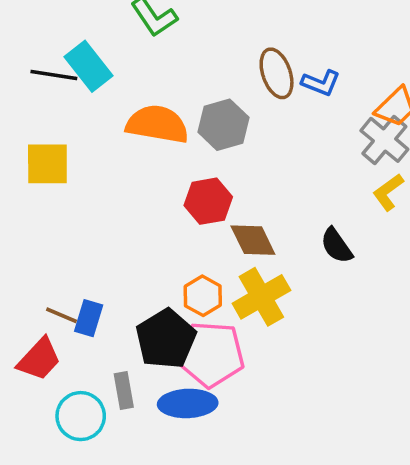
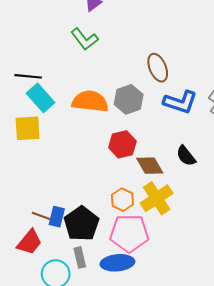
cyan rectangle: (88, 66) -> (41, 98), moved
blue L-shape: (321, 83) -> (180, 102), moved, size x1.5
black semicircle: (337, 246) -> (186, 156), moved
black pentagon: (166, 339) -> (81, 224), moved

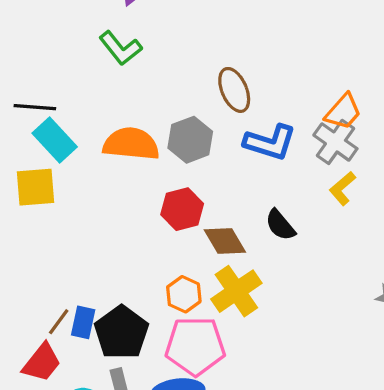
brown line: (41, 216) -> (59, 322), turned -72

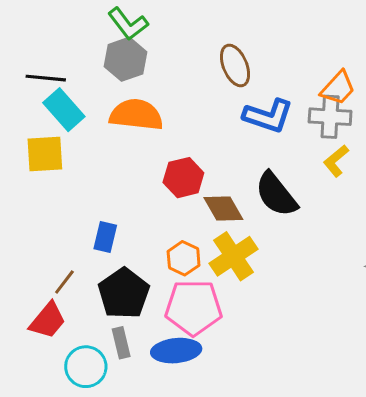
gray hexagon: (190, 140) -> (126, 59), moved
gray cross: (335, 142) -> (330, 117), turned -33
black semicircle: (280, 225) -> (276, 194), size x1.5
blue rectangle: (83, 322) -> (105, 237), moved

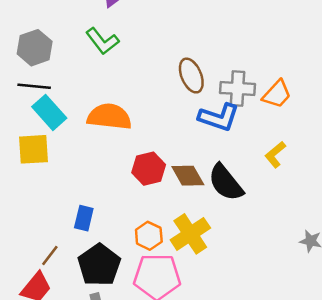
gray hexagon: (126, 59) -> (35, 48), moved
gray cross: (330, 117) -> (238, 88), moved
brown diamond: (223, 209) -> (188, 176), moved

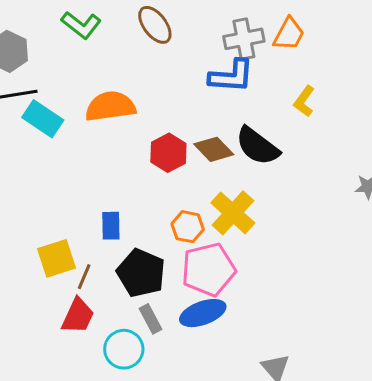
brown ellipse: (191, 76) -> (155, 25), moved
yellow square: (34, 149) -> (56, 258), moved

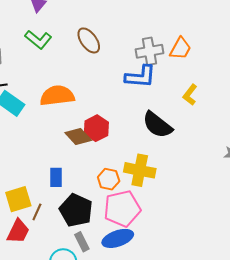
brown diamond: (214, 149) -> (78, 136), moved
yellow cross: (233, 213) -> (140, 170), turned -32
red trapezoid: (78, 316) -> (18, 231), moved

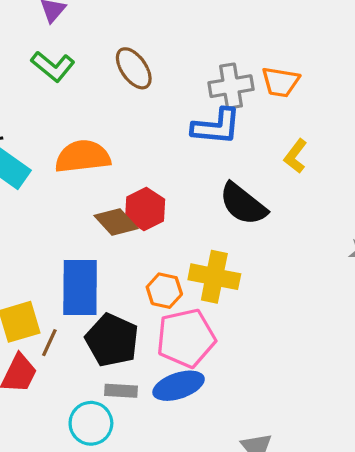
orange trapezoid: (180, 49) -> (280, 82), turned 70
blue rectangle: (56, 177) -> (80, 287), size x1.8
gray rectangle: (82, 242) -> (121, 391), turned -60

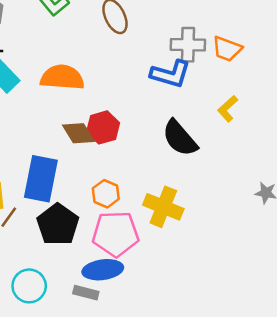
yellow cross: (214, 277) -> (163, 207), moved
gray rectangle: (121, 391) -> (86, 293), moved

